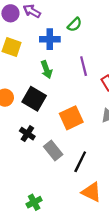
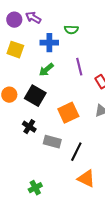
green semicircle: (75, 25) -> (71, 30), turned 48
green arrow: (46, 70) -> (46, 70), turned 70
gray rectangle: (53, 150) -> (52, 142), turned -36

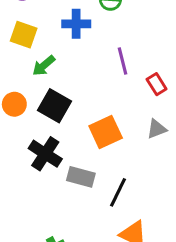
green arrow: (46, 70) -> (44, 66), moved
black cross: (29, 127) -> (45, 154), size x1.5

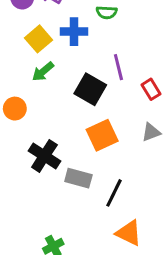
yellow square: (24, 35) -> (38, 39), moved, turned 30
black square: (55, 106) -> (90, 89), moved

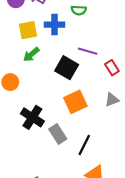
yellow square: (38, 39) -> (28, 30), turned 30
purple line: (118, 67) -> (88, 51), turned -60
gray rectangle: (78, 178) -> (58, 134), turned 42

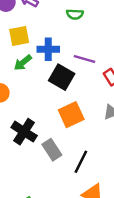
blue cross: (54, 25) -> (48, 49), moved

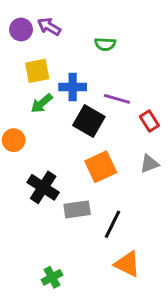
gray rectangle: (52, 150) -> (77, 209), turned -65

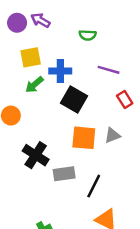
purple line: (117, 99) -> (109, 70), moved
gray triangle: (149, 164) -> (112, 135), moved
orange square: (101, 167) -> (84, 138), turned 30

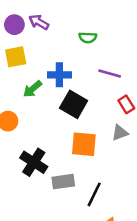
yellow square: (31, 57) -> (16, 57), moved
gray triangle: (112, 135) -> (120, 133), moved

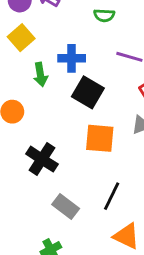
yellow square: (16, 57) -> (21, 38), turned -30
green arrow: (32, 89) -> (40, 75), turned -60
gray rectangle: (63, 182) -> (66, 206), moved, turned 45

